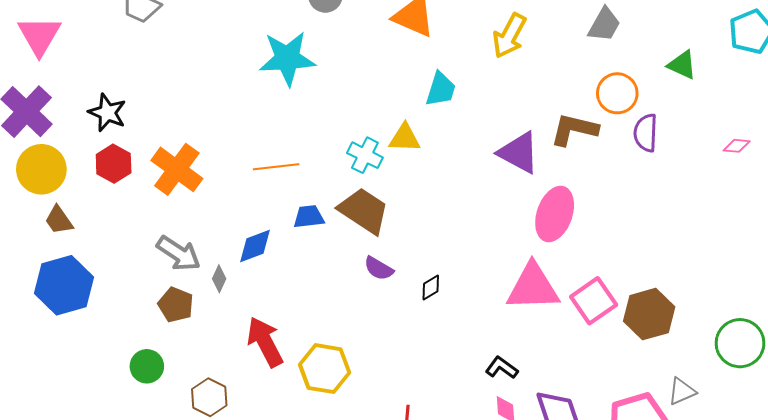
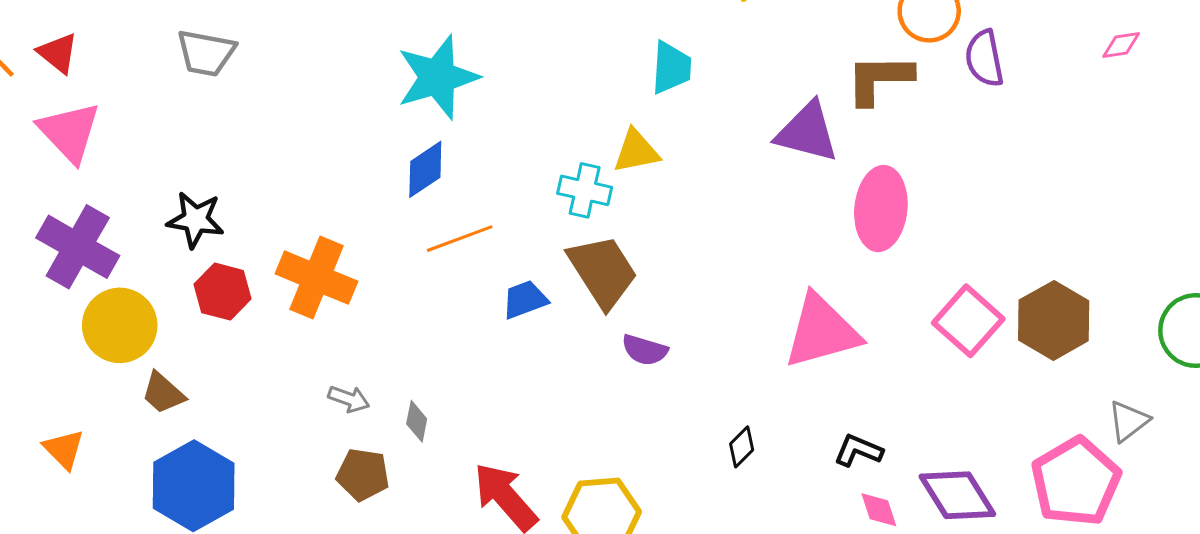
brown trapezoid: (364, 211) -> (603, 271), turned 38
blue diamond: (255, 246) -> (425, 169), moved
gray arrow: (179, 253) -> (349, 399), size x0.6
pink triangle: (533, 287) -> (822, 331), moved
black diamond: (431, 288) -> (742, 447), moved

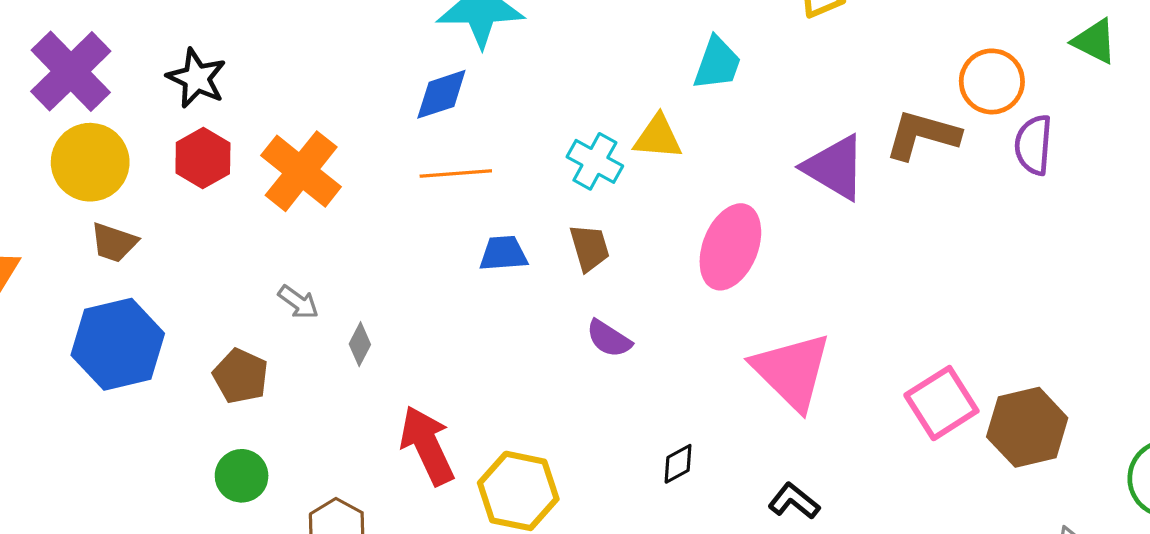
pink ellipse: (881, 209) -> (730, 247), moved
brown trapezoid: (603, 271) -> (590, 248), size x0.6
pink triangle: (822, 331) -> (792, 371), turned 44
brown trapezoid: (163, 393) -> (114, 243), turned -39
brown pentagon: (363, 475) -> (241, 376), moved

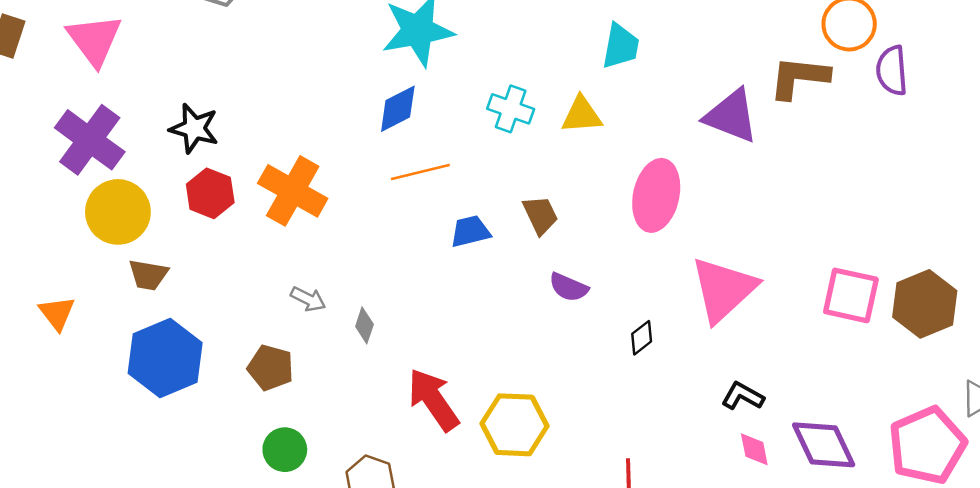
cyan cross: (595, 161) -> (511, 109), moved
pink triangle: (792, 371) -> (723, 289), turned 42
pink square: (941, 403) -> (851, 295), turned -36
black diamond: (678, 464) -> (642, 338), moved

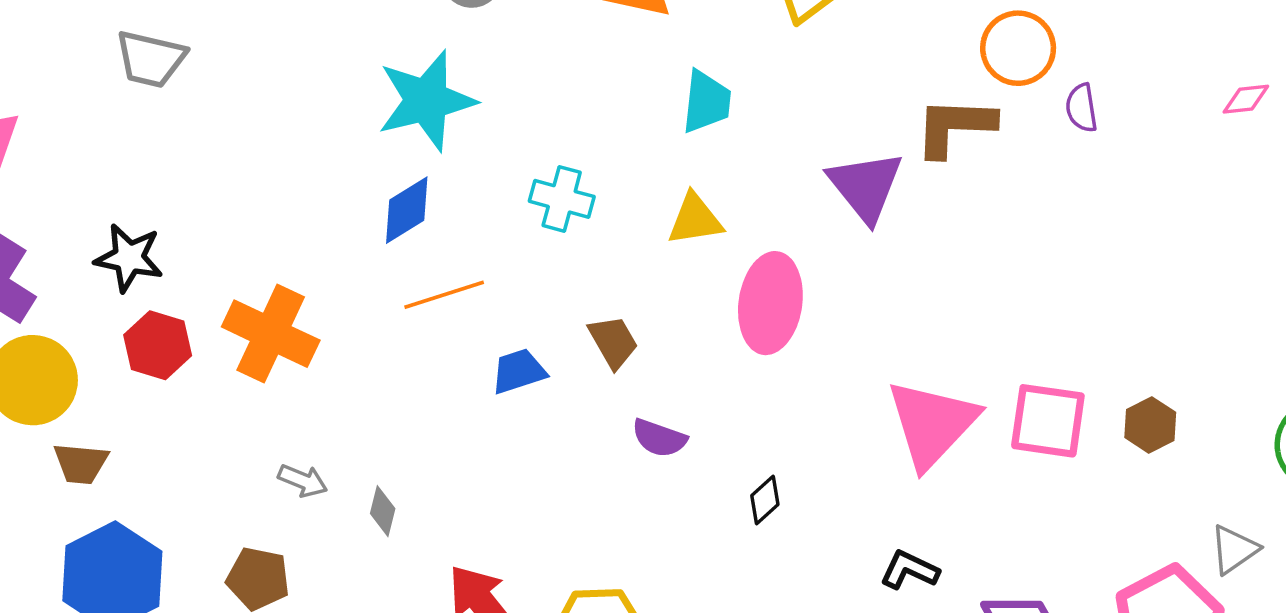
purple semicircle: (892, 71) -> (1082, 108), size x0.7
yellow triangle: (582, 115) -> (695, 219), moved
purple triangle: (731, 116) -> (866, 186), turned 34
pink triangle: (723, 289) -> (932, 424), moved
brown hexagon: (925, 304) -> (1150, 425), size x0.6

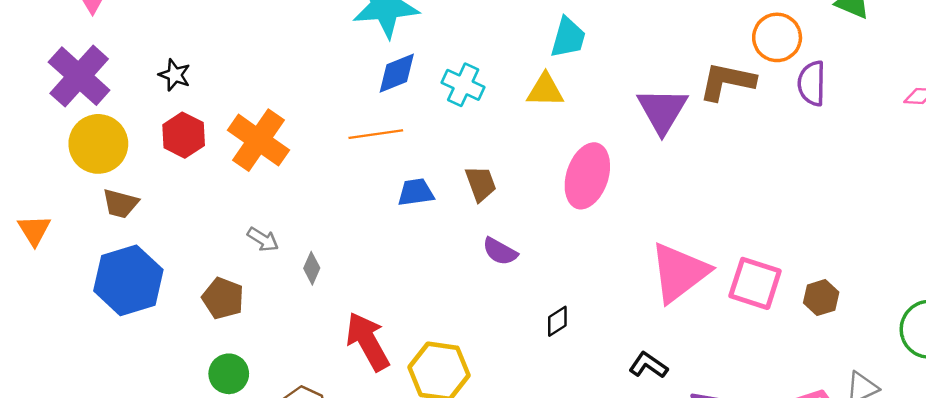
purple semicircle: (1082, 108) -> (812, 83), size x1.4
blue diamond: (407, 210) -> (397, 73), moved
yellow triangle: (695, 219) -> (545, 90), moved
black star: (129, 258) -> (175, 75), size x0.7
black diamond: (765, 500) -> (557, 321), moved

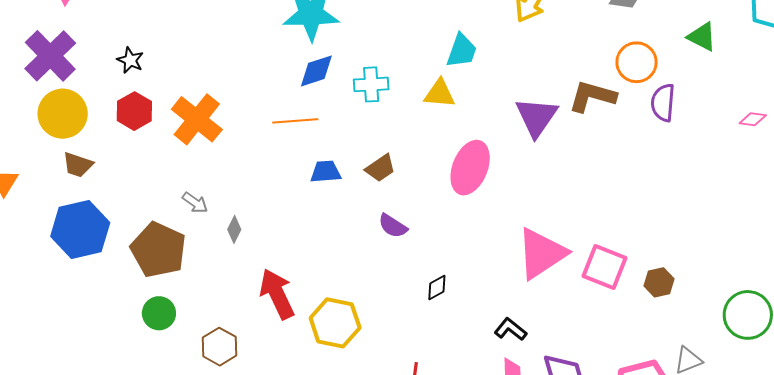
cyan cross: (463, 85) -> (371, 84), turned -32
brown trapezoid: (481, 184) -> (380, 168), turned 72
brown pentagon: (223, 298) -> (158, 250), size x1.6

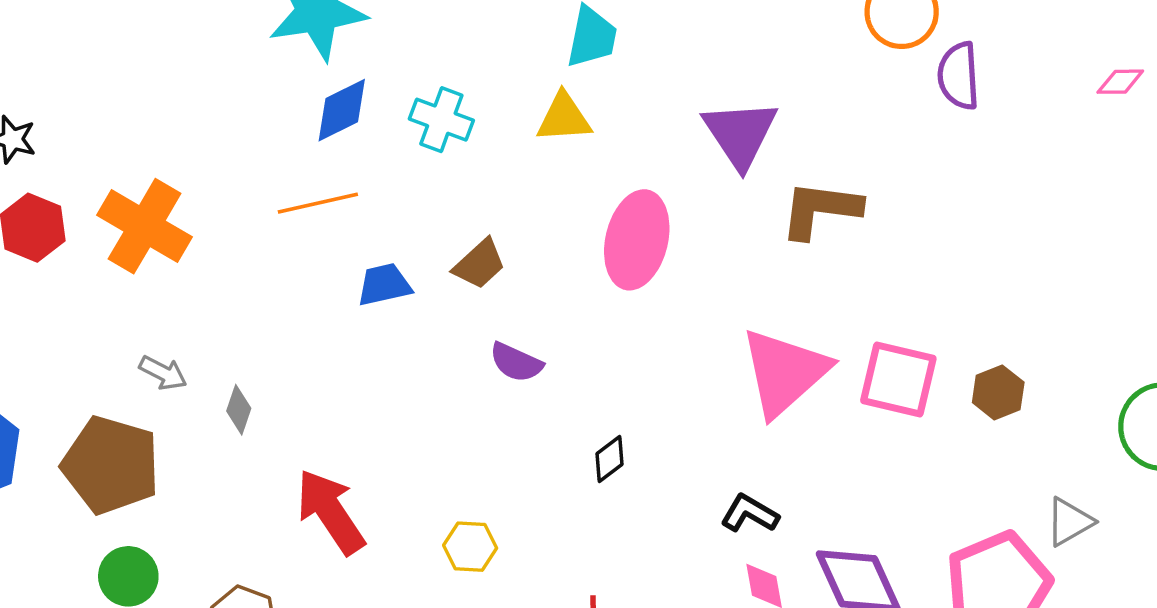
cyan cross: (371, 84) -> (441, 120), turned 32
brown L-shape: (592, 96) -> (821, 210), moved
yellow hexagon: (335, 323) -> (470, 547), moved, size x0.6

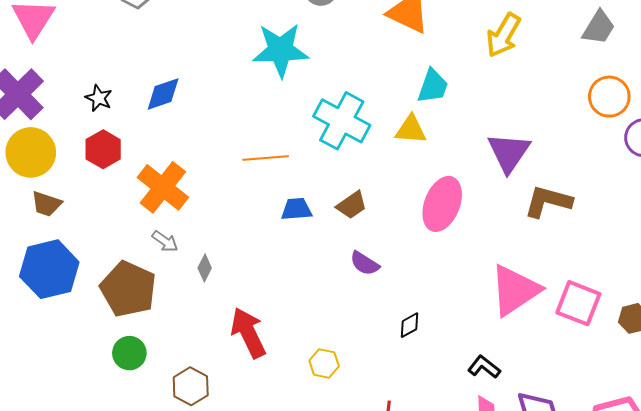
blue diamond: (342, 110) -> (163, 94), moved
cyan cross: (441, 120) -> (342, 121), size x1.6
orange cross: (145, 226) -> (163, 187), moved

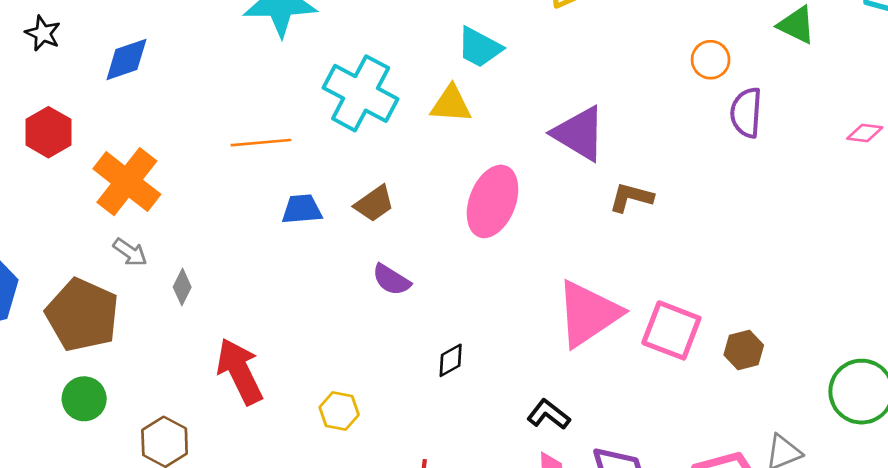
cyan trapezoid: (433, 86) -> (480, 47), turned 99
orange circle: (609, 97) -> (711, 60), size x0.7
black star: (99, 98) -> (43, 33), moved
purple triangle: (509, 152) -> (579, 134), turned -33
brown L-shape: (548, 201) -> (631, 197), size x0.7

